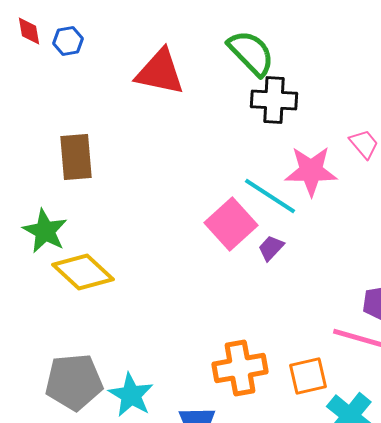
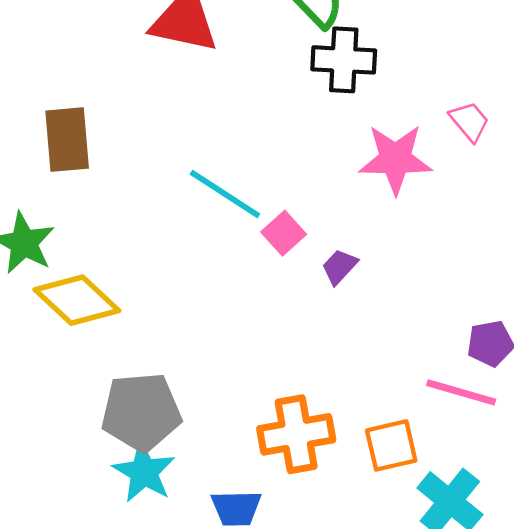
cyan line: (270, 196) -> (225, 194), moved
pink square: (231, 224) -> (284, 233), size x0.6
gray pentagon: (74, 382) -> (141, 412), moved

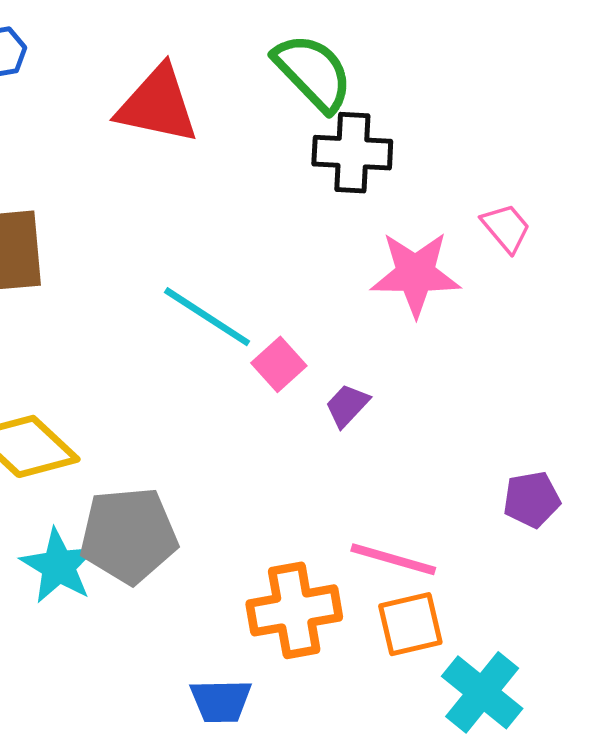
pink line: (461, 392) -> (393, 559), moved
gray pentagon: (141, 412) -> (129, 535), moved
cyan star: (144, 472) -> (59, 566), moved

